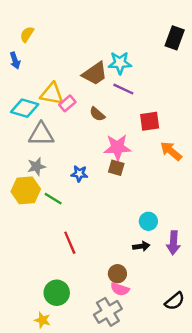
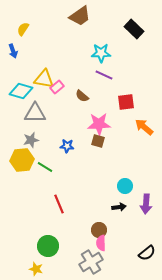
black rectangle: (175, 38) -> (134, 29), moved, turned -66
brown trapezoid: (95, 74) -> (80, 16), moved
pink semicircle: (120, 289) -> (101, 243), turned 70

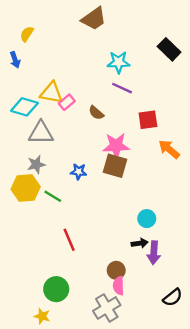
black rectangle: (134, 29) -> (169, 49), moved
brown square: (98, 141) -> (115, 166), size x1.5
purple arrow: (146, 204) -> (154, 253), moved

